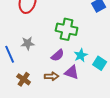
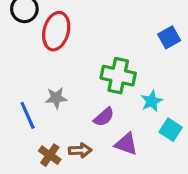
cyan star: (81, 55) -> (152, 101), moved
brown arrow: (52, 76) -> (80, 150), moved

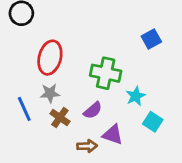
red ellipse: (56, 31) -> (50, 58), moved
brown arrow: (80, 150) -> (87, 146), moved
brown cross: (50, 155) -> (60, 117), moved

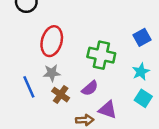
blue square: (151, 39) -> (142, 37), moved
cyan star: (136, 96) -> (141, 72), moved

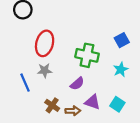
brown cross: (61, 95) -> (52, 105), moved
cyan square: (143, 98) -> (117, 104), moved

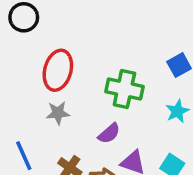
blue line: (25, 83) -> (24, 156), moved

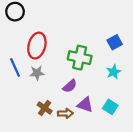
blue line: (24, 156) -> (15, 67), moved

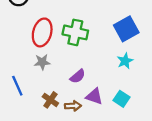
blue square: (115, 42) -> (126, 29), size x1.5
green cross: (80, 58) -> (75, 32), moved
blue line: (15, 67) -> (17, 86), moved

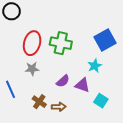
cyan star: (125, 61) -> (95, 66), moved
purple triangle: (94, 96) -> (82, 85), moved

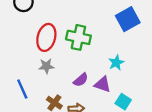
blue square: (105, 40) -> (128, 19), moved

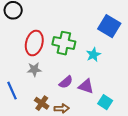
blue square: (128, 19) -> (109, 26), turned -30
cyan star: (116, 63) -> (93, 55), moved

